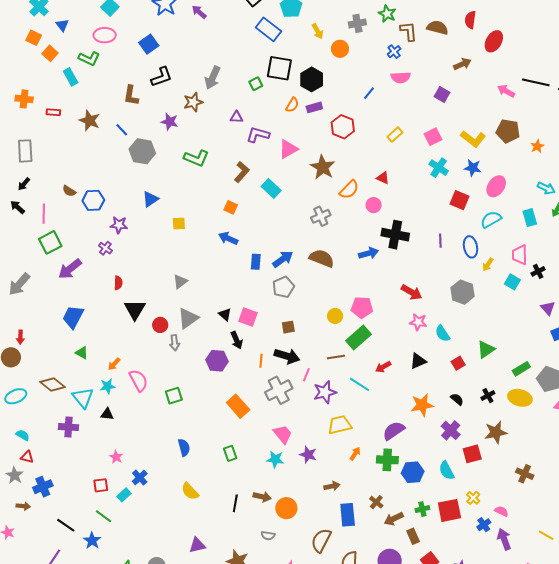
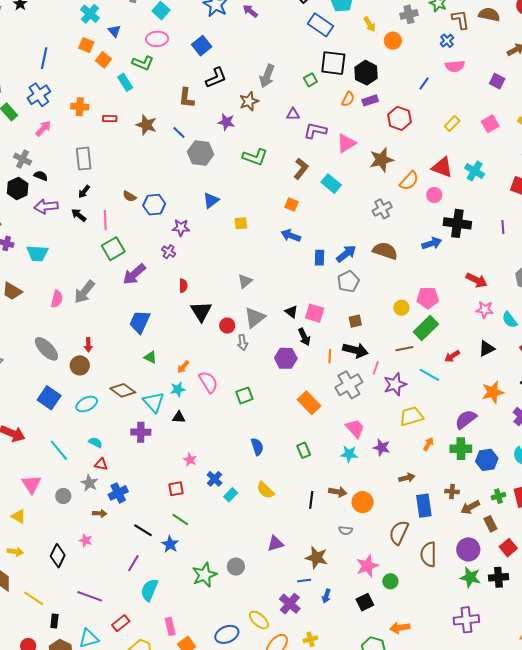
brown star: (323, 167) -> (382, 160), turned 30
cyan cross: (439, 168) -> (475, 171), moved
red triangle: (383, 178) -> (442, 167), size x1.6
cyan rectangle: (124, 495) -> (231, 495), moved
brown cross: (376, 502) -> (452, 492), turned -32

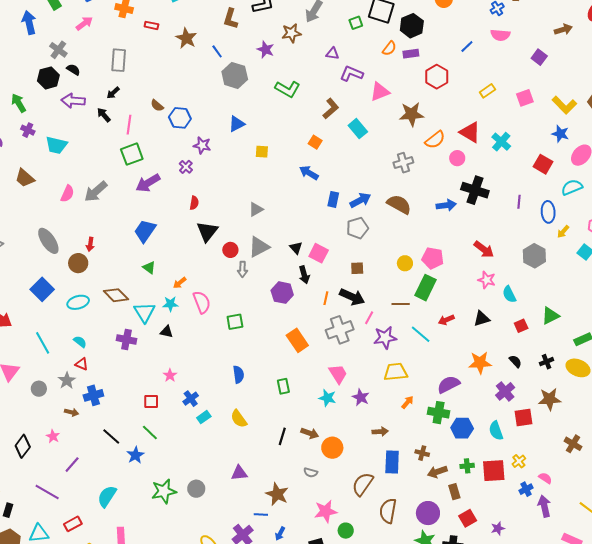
green rectangle: (426, 328) -> (426, 288), turned -30
purple line: (133, 563) -> (72, 465), moved

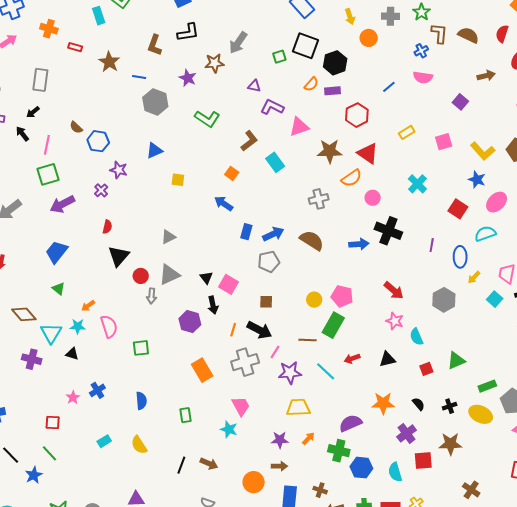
blue line: (217, 51) -> (139, 77), turned -48
red triangle: (470, 132) -> (368, 153), moved
purple star: (361, 397) -> (280, 440), moved, turned -30
blue cross: (191, 399) -> (97, 390), moved
orange circle: (332, 448) -> (254, 482), moved

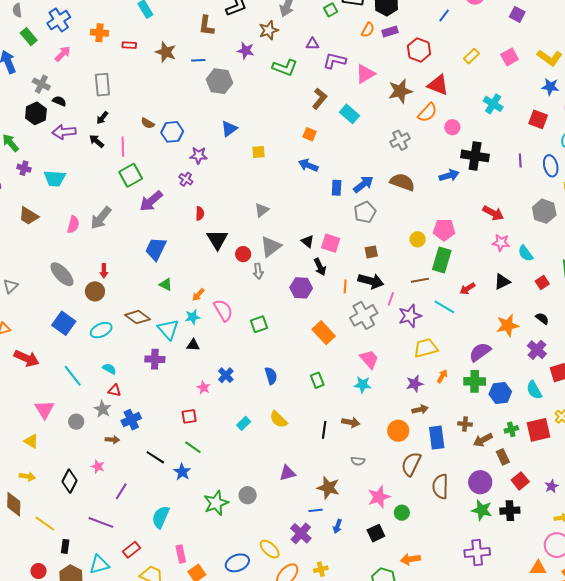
green L-shape: (207, 119) -> (285, 67), moved

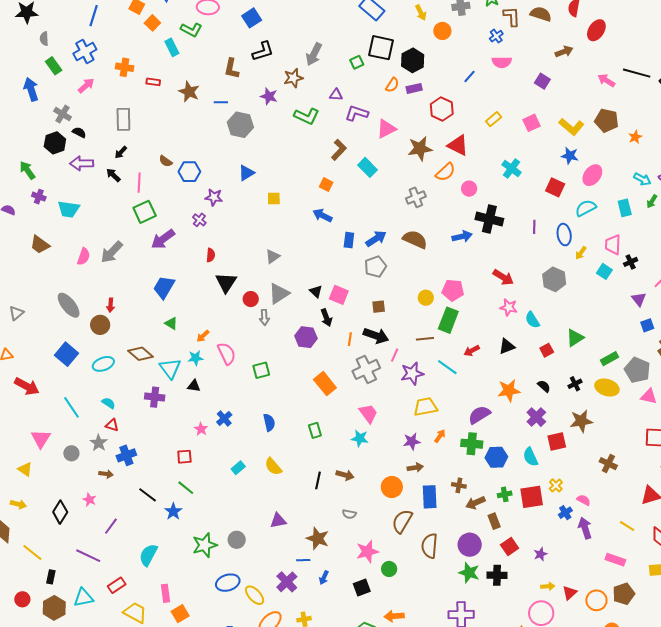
blue ellipse: (237, 563) -> (228, 583), moved

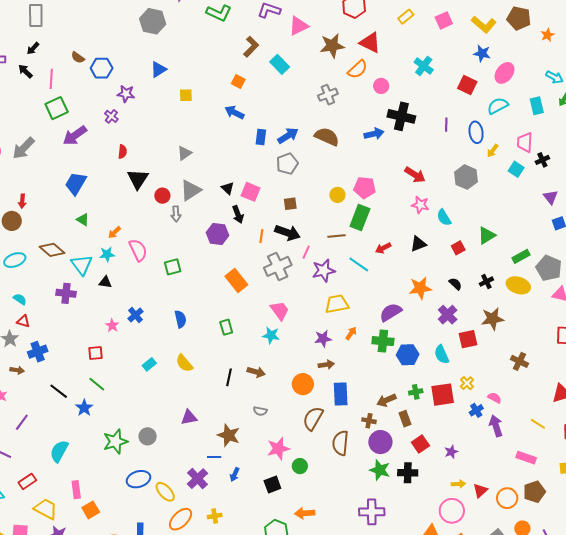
brown cross: (459, 485) -> (369, 421), moved

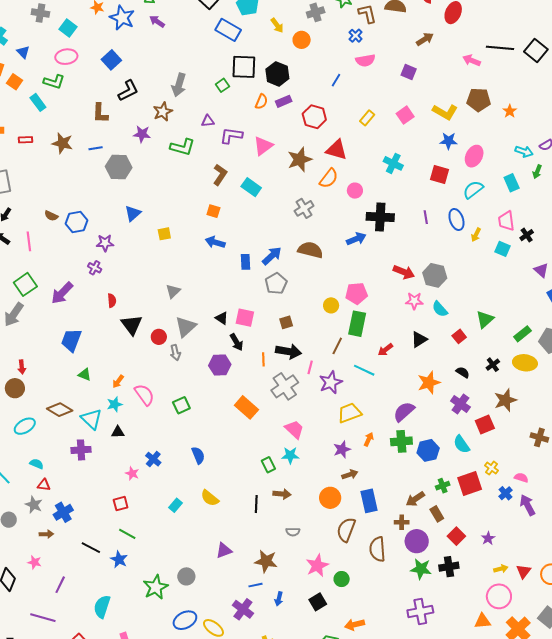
green square: (57, 108) -> (25, 284), moved
gray hexagon: (466, 177) -> (435, 275), moved
brown line: (336, 236) -> (337, 346), turned -48
green rectangle: (226, 327) -> (268, 465), moved

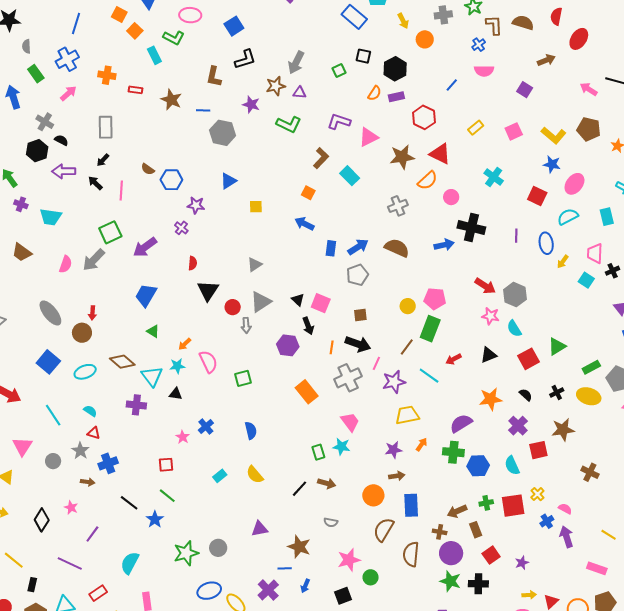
black square: (244, 67) -> (363, 56), size x0.6
purple triangle: (208, 121) -> (299, 93), moved
red square: (459, 336) -> (529, 359), size x1.5
black line: (256, 504) -> (300, 489), turned 30

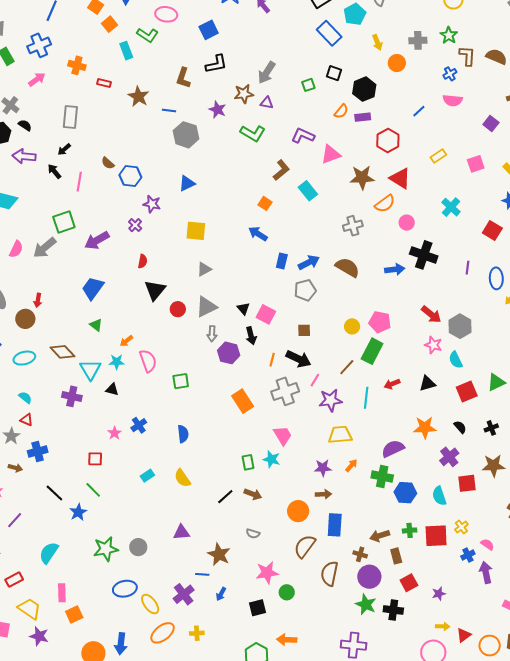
yellow square: (256, 207) -> (196, 231), moved, size x1.5
gray arrow: (246, 325) -> (212, 334), moved
cyan line: (429, 376) -> (366, 398), turned 55

